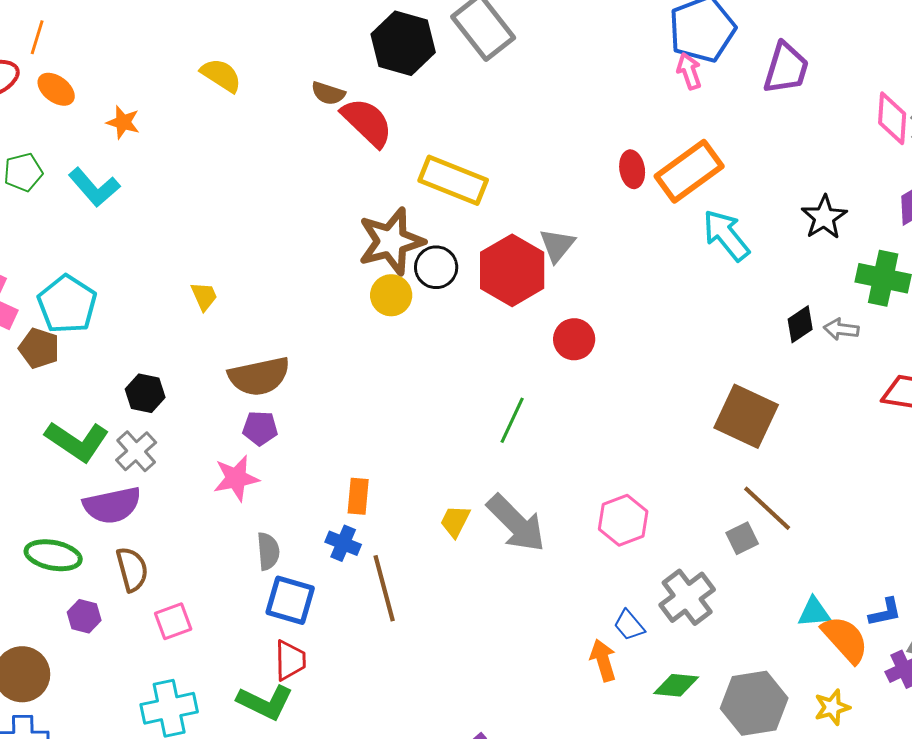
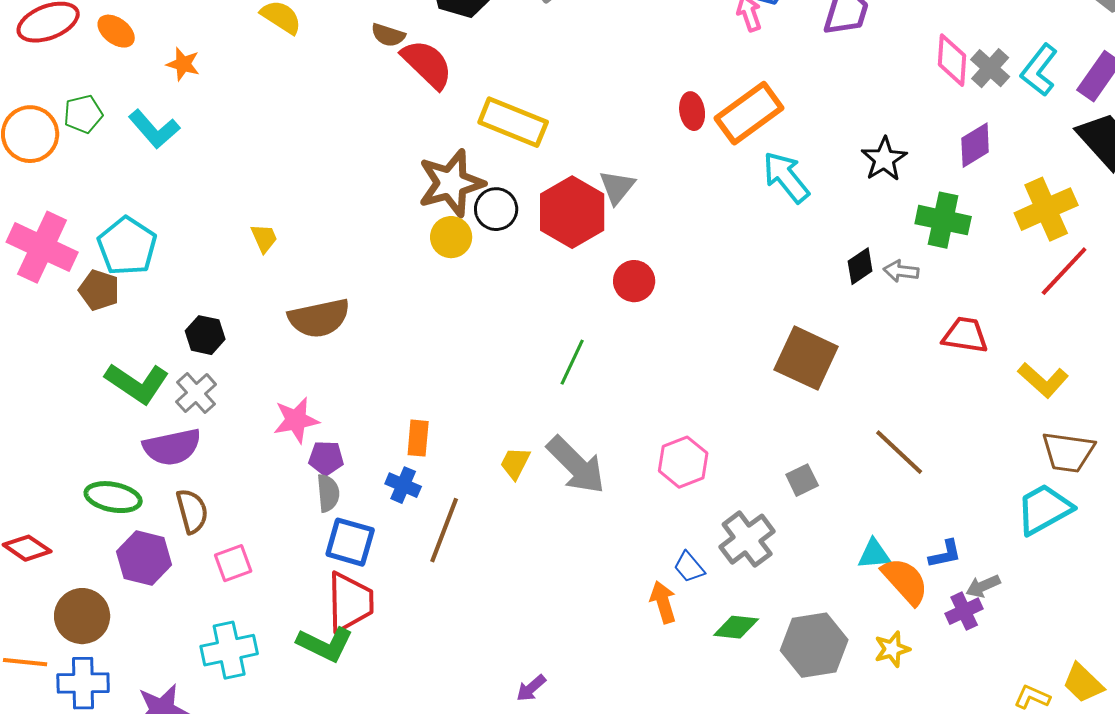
purple pentagon: (260, 428) -> (326, 458), moved
brown line: (767, 508) -> (899, 452), moved
brown line: (384, 588) -> (444, 530), turned 36
purple hexagon: (84, 616) -> (144, 558), size x1.6
red trapezoid: (290, 660) -> (350, 602), size x1.5

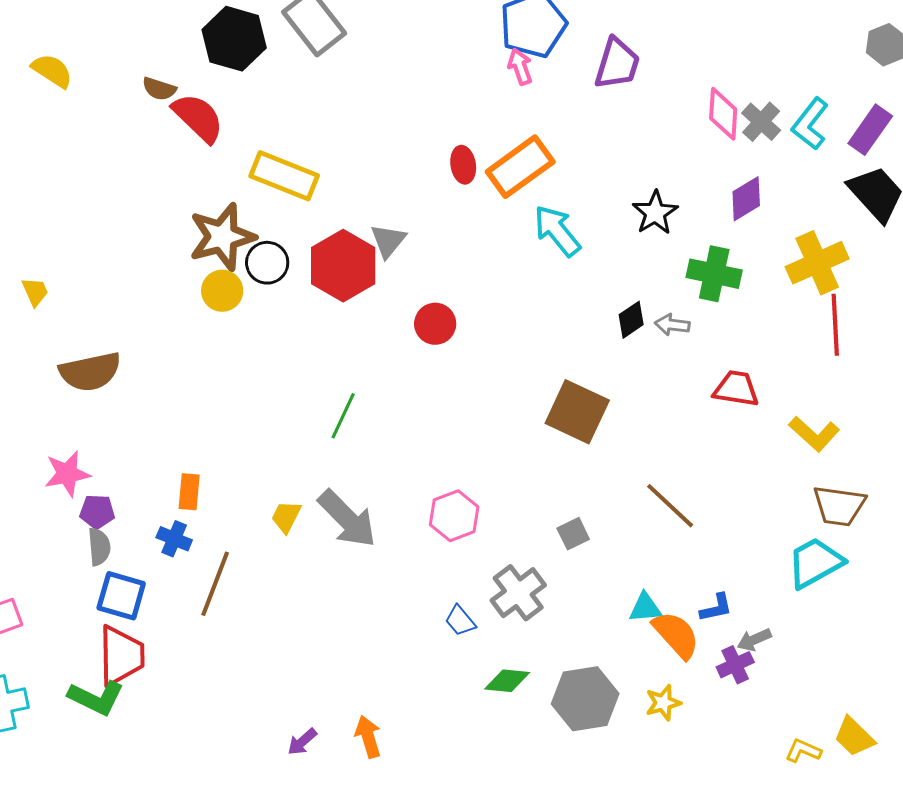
red line: (1064, 271) -> (835, 325), turned -46
red circle: (634, 281) -> (435, 324), moved
orange arrow: (663, 602) -> (368, 737), moved

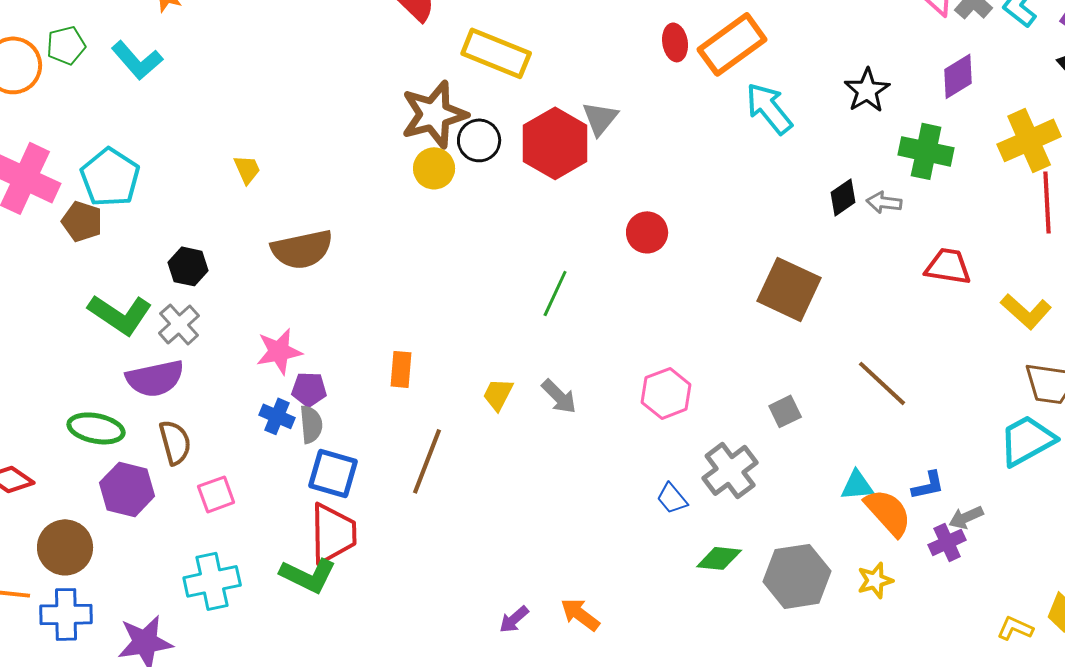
red circle: (435, 324) -> (647, 232), moved
gray arrow: (347, 519) -> (559, 396), size x0.6
blue cross: (174, 539) -> (277, 416), moved
orange arrow: (368, 737) -> (580, 614), turned -36

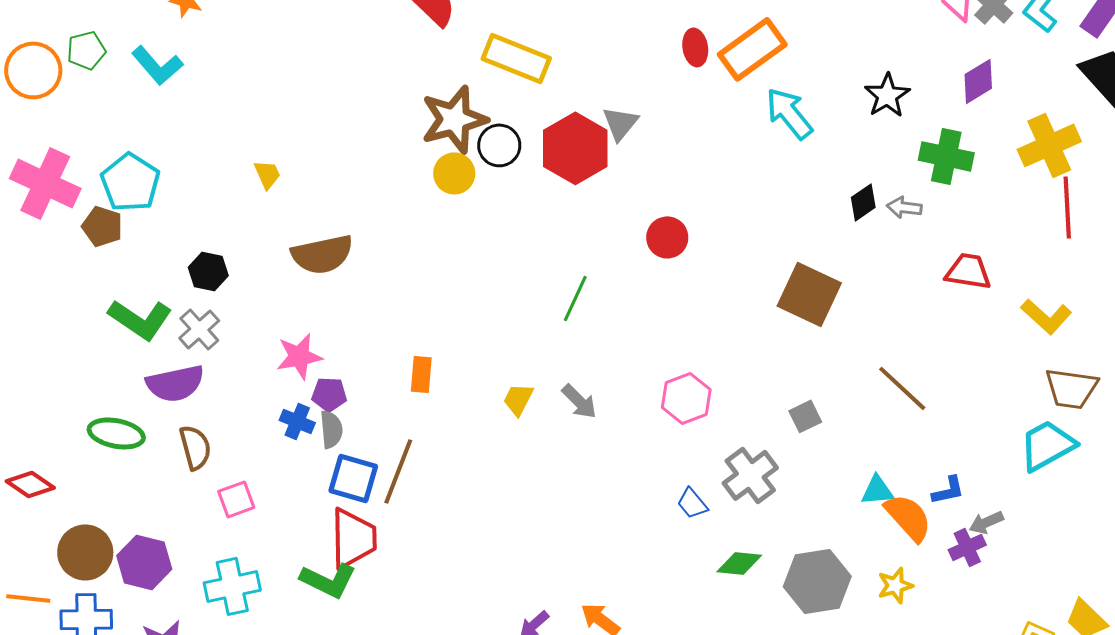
brown line: (427, 461) -> (398, 471), moved
purple hexagon: (127, 489) -> (144, 562), moved

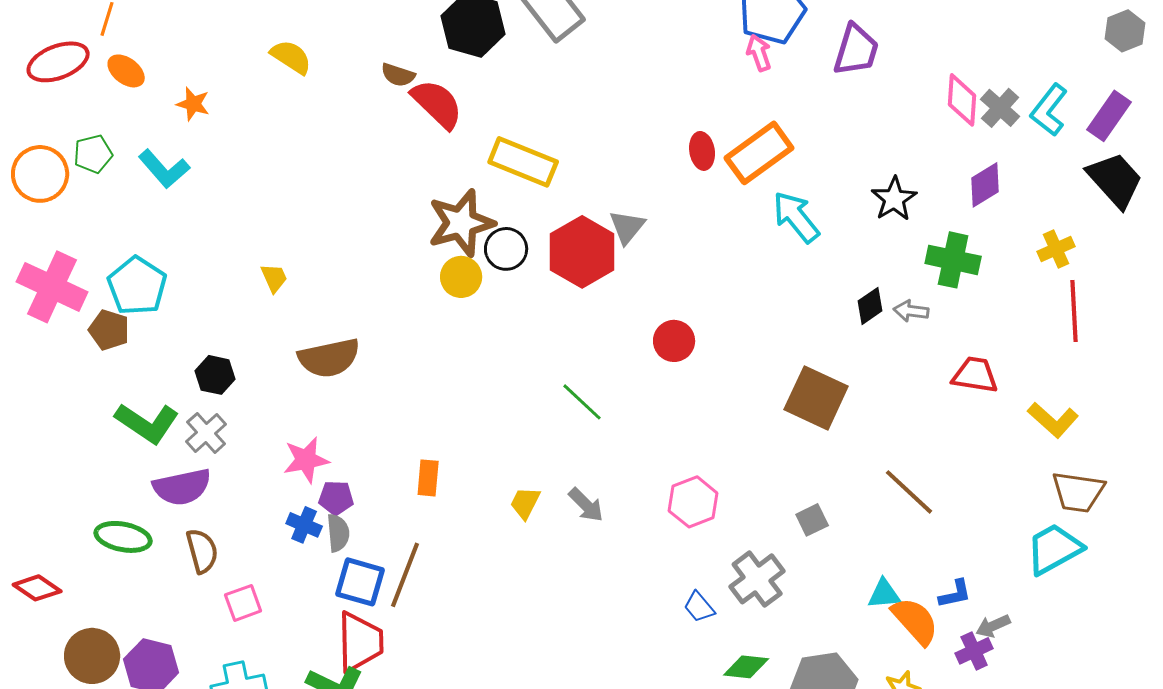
yellow cross: (1049, 145) -> (1056, 249), size x0.6
green line: (575, 298) -> (582, 402), turned -72

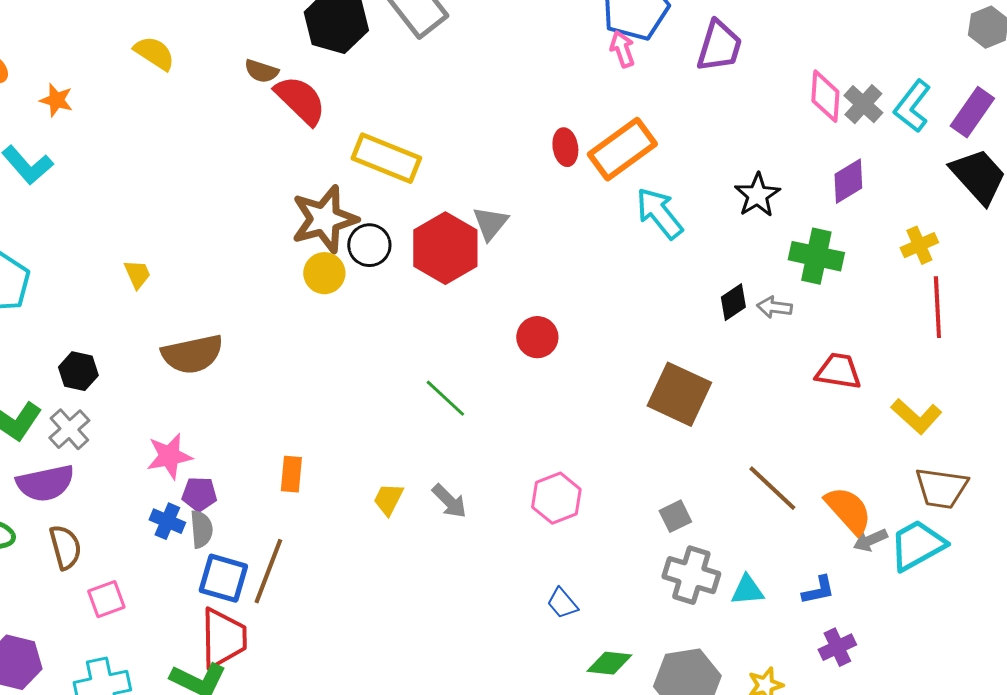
gray cross: (757, 579) -> (691, 575), moved, turned -36
orange semicircle: (915, 621) -> (848, 510), moved
gray arrow: (993, 626) -> (870, 540), moved

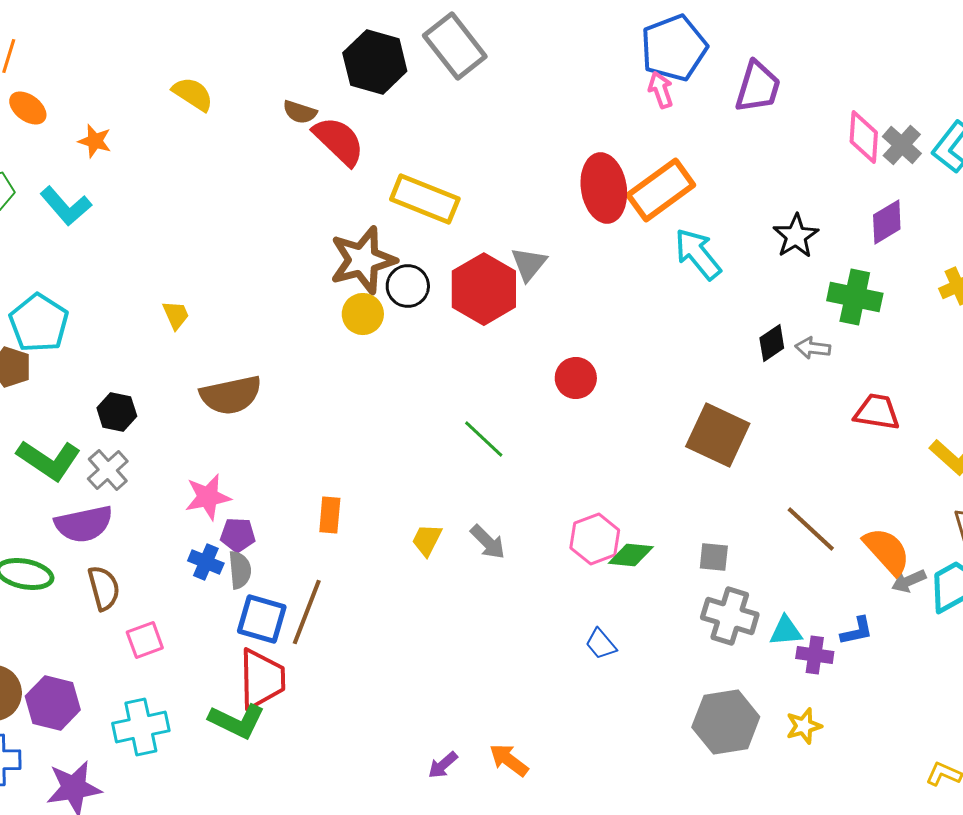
red ellipse: (565, 147) -> (604, 188), size x1.8
gray square: (675, 516) -> (714, 557), turned 32
purple cross: (837, 647) -> (815, 655), moved, turned 33
green diamond: (609, 663) -> (631, 555), moved

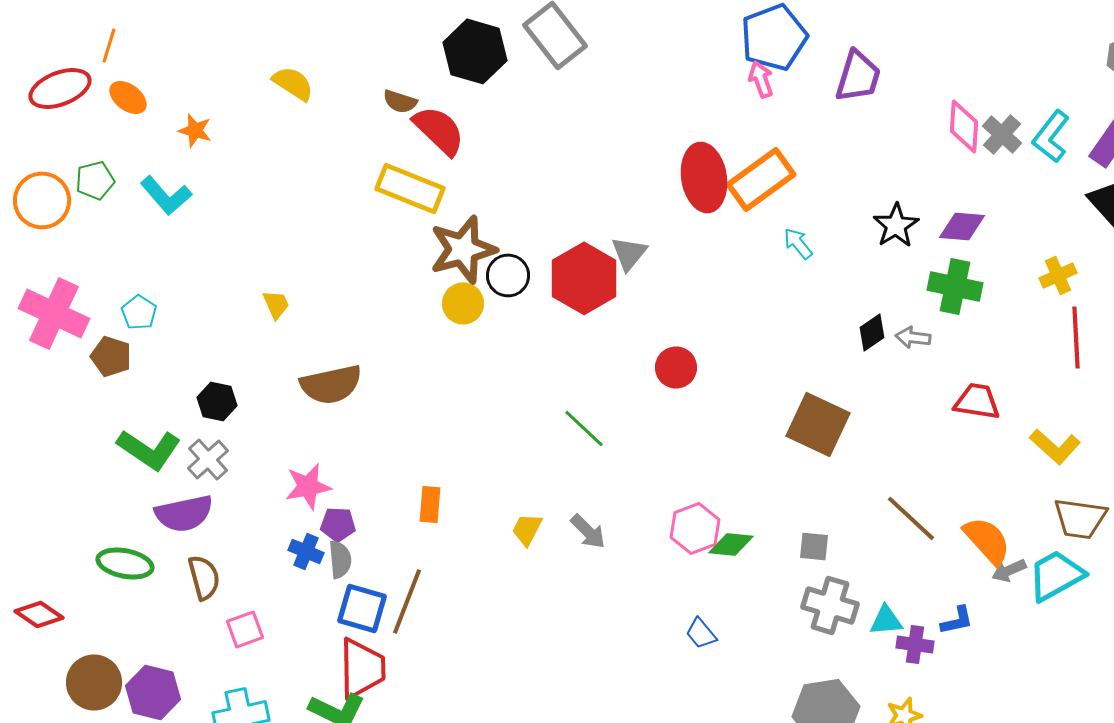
yellow rectangle: (425, 199) -> (410, 188), moved
purple diamond: (887, 222) -> (962, 226), moved, turned 36
cyan arrow: (698, 254) -> (798, 243), size x0.6
cyan pentagon: (39, 323) -> (139, 312), size x0.6

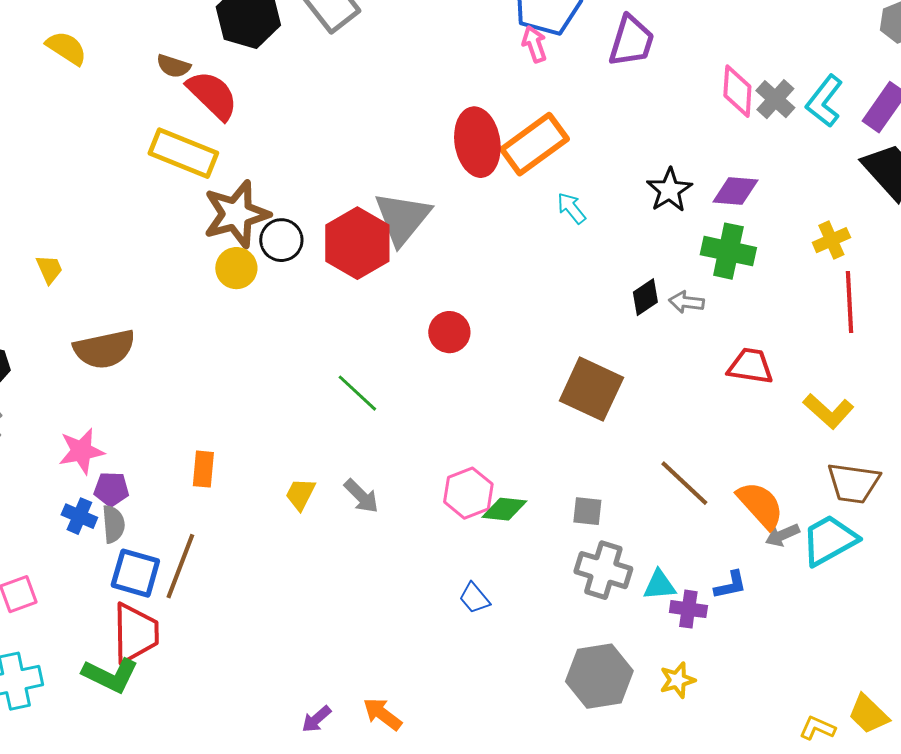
gray triangle: (629, 253) -> (402, 218), size x1.6

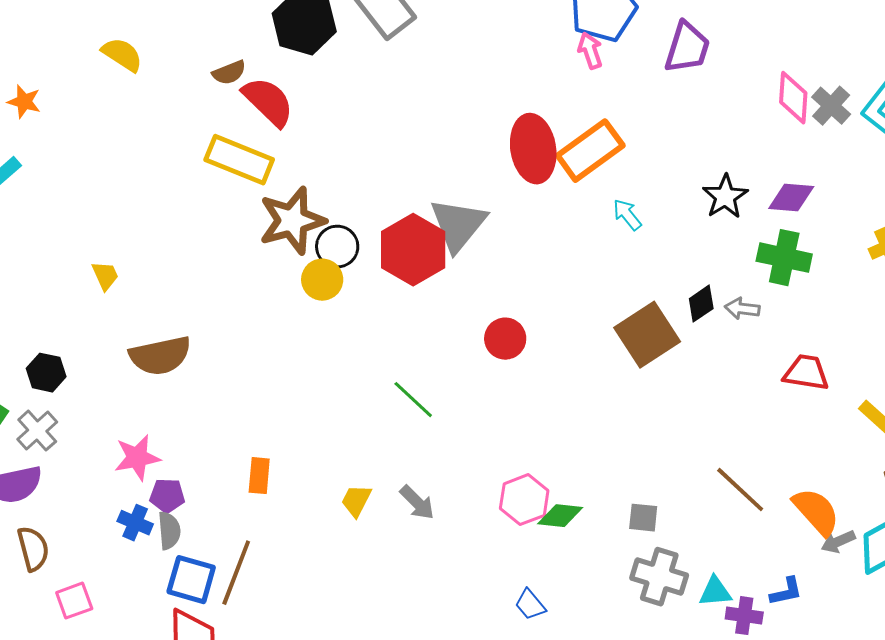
brown semicircle: (173, 66) -> (229, 73), turned -40
yellow circle: (236, 268) -> (322, 280), moved
brown square: (591, 389) -> (647, 335), moved, turned 32

